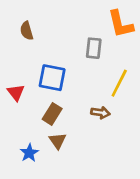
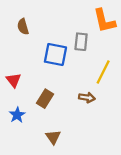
blue square: (52, 78) -> (55, 55), moved
brown triangle: (57, 141) -> (53, 137), moved
blue star: (29, 153) -> (17, 115), moved

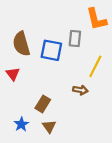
brown semicircle: (23, 27) -> (21, 44), moved, size x1.6
brown rectangle: (45, 99) -> (43, 104), moved
blue star: (17, 115) -> (21, 124), moved

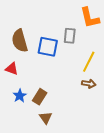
red triangle: (13, 74) -> (12, 69), turned -32
brown arrow: (80, 90) -> (89, 84), moved
blue star: (21, 124) -> (20, 96), moved

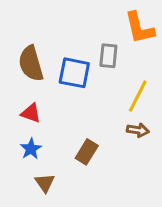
red triangle: (12, 69) -> (31, 113), moved
brown rectangle: (40, 97) -> (87, 152), moved
brown triangle: (46, 118) -> (45, 183), moved

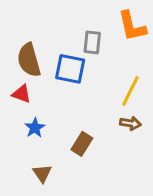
gray rectangle: (108, 56) -> (92, 42), moved
red triangle: (31, 113) -> (22, 94), moved
blue star: (31, 149) -> (35, 128), moved

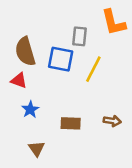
yellow line: (130, 91) -> (93, 69), moved
brown arrow: (130, 123) -> (112, 121), moved
brown rectangle: (82, 144) -> (71, 123), turned 60

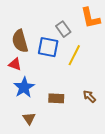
gray rectangle: (79, 36) -> (63, 29), turned -42
blue star: (30, 110) -> (24, 87), size x1.5
brown arrow: (112, 121) -> (89, 96), turned -144

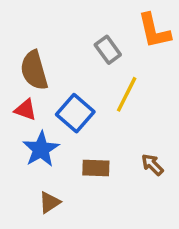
blue square: (48, 47) -> (75, 113), moved, turned 30
brown triangle: (29, 118) -> (50, 202), turned 32

